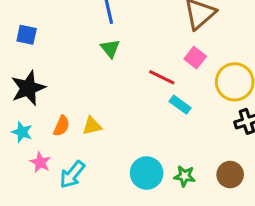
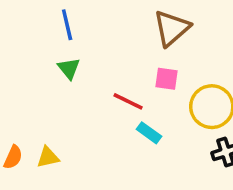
pink square: (195, 58) -> (166, 79), turned -30

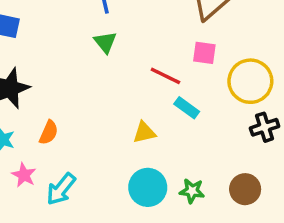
yellow triangle: (48, 157) -> (144, 133), moved

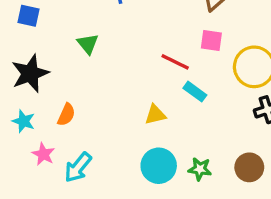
green triangle: (105, 42) -> (88, 44), moved

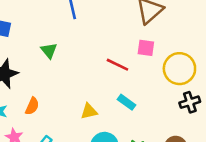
cyan rectangle: (195, 92) -> (126, 102), moved
yellow triangle: (155, 115) -> (89, 111), moved

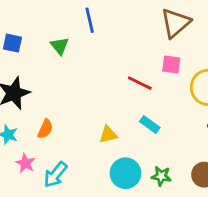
green triangle: (49, 51) -> (60, 46), moved

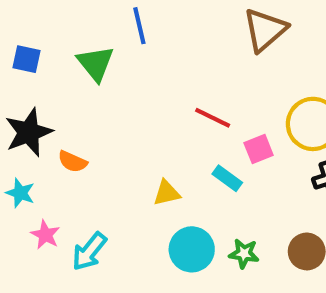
green triangle: (60, 46) -> (96, 63), size x1.4
pink square: (171, 64) -> (259, 149), moved, turned -30
orange semicircle: (45, 129) -> (73, 162), moved, turned 90

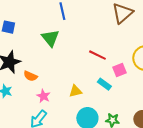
green triangle: (96, 63) -> (50, 38), moved
pink star: (45, 235) -> (43, 96), moved

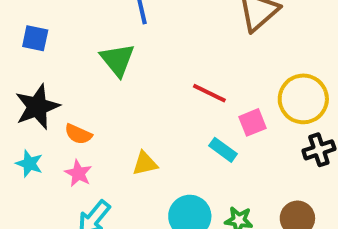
yellow triangle: (75, 91) -> (145, 163), moved
pink star: (43, 96) -> (78, 173), moved

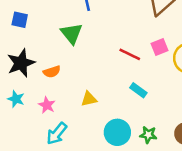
pink square: (252, 122) -> (159, 47), moved
orange semicircle: (78, 134) -> (52, 72), moved, turned -42

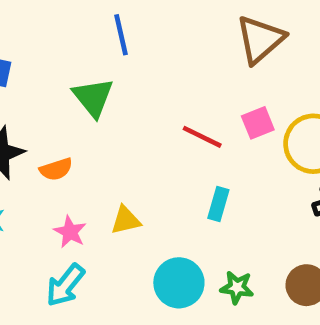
cyan rectangle: (138, 90) -> (218, 204), turned 70
pink star: (47, 105) -> (70, 232), moved

